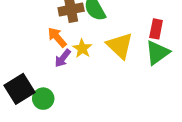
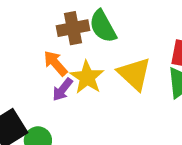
yellow star: (82, 48) -> (87, 77), size x1.4

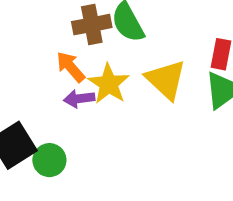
purple arrow: (62, 90) -> (79, 99), turned 45

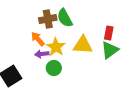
yellow triangle: (166, 80) -> (83, 45), turned -40
green circle: (49, 160) -> (54, 68), moved

